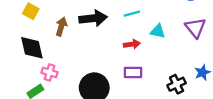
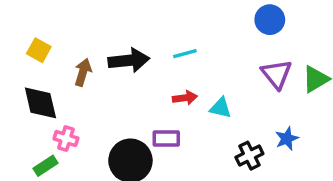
cyan triangle: (158, 31) -> (221, 108), moved
purple rectangle: (133, 72) -> (166, 139), moved

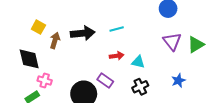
yellow square: (39, 50) -> (38, 27), moved
purple rectangle: (166, 139) -> (105, 81), turned 35
black cross: (249, 156) -> (140, 87), moved

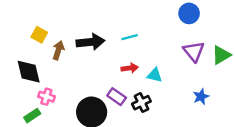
black cross: (140, 87) -> (142, 103), moved

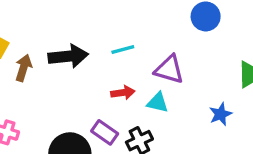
purple triangle: (194, 51) -> (169, 69), moved, turned -35
blue star: (201, 97) -> (221, 114), moved

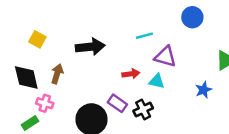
cyan line: (123, 50) -> (144, 36), moved
brown arrow: (24, 68) -> (57, 74), moved

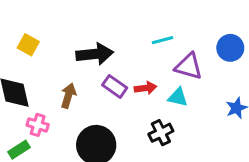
blue circle: (192, 17) -> (230, 48), moved
brown arrow: (57, 74) -> (68, 96), moved
purple rectangle: (117, 103) -> (115, 86), moved

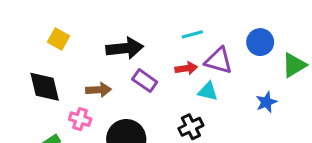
red arrow: (146, 88) -> (186, 68), moved
brown arrow: (68, 96) -> (99, 90), turned 70
pink cross: (38, 125) -> (80, 119), moved

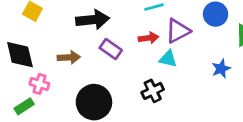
purple triangle: (219, 61) -> (178, 31), turned -44
pink cross: (80, 119) -> (39, 84), moved

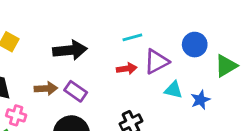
purple rectangle: (111, 49) -> (76, 91), moved
cyan triangle: (168, 59) -> (173, 90), moved

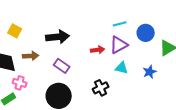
cyan line: (132, 37) -> (120, 24), moved
brown arrow: (46, 88) -> (31, 56), moved
cyan triangle: (173, 90) -> (122, 68), moved

